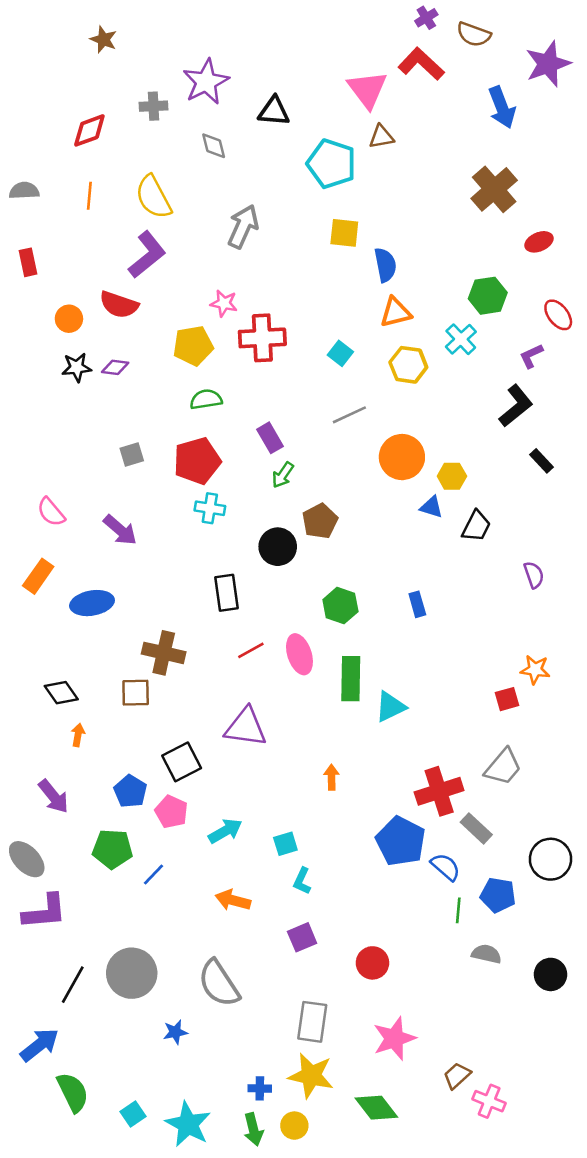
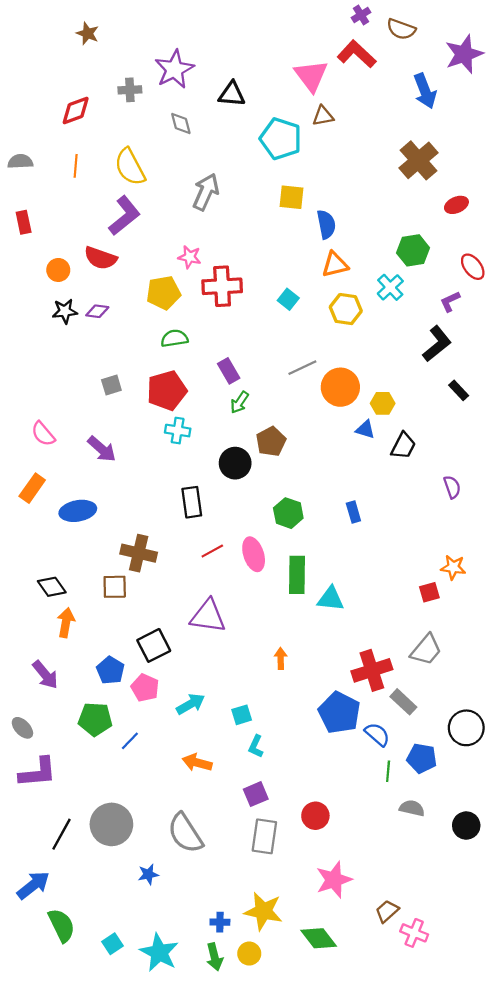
gray line: (349, 415) -> (302, 368), moved
cyan triangle: (390, 707) -> (331, 599), turned 32
orange arrow: (78, 735) -> (66, 623), size x1.5
gray ellipse: (27, 859) -> (22, 728), size x0.7
gray rectangle: (312, 1022) -> (264, 836), moved

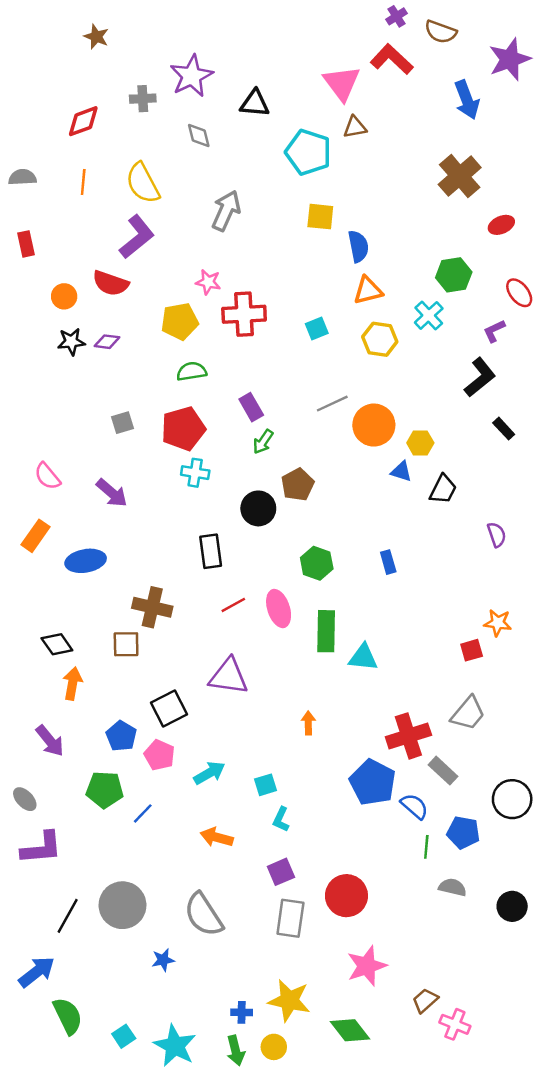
cyan square: (288, 299) -> (317, 329), turned 30
red circle: (315, 816) -> (346, 896), size x1.4

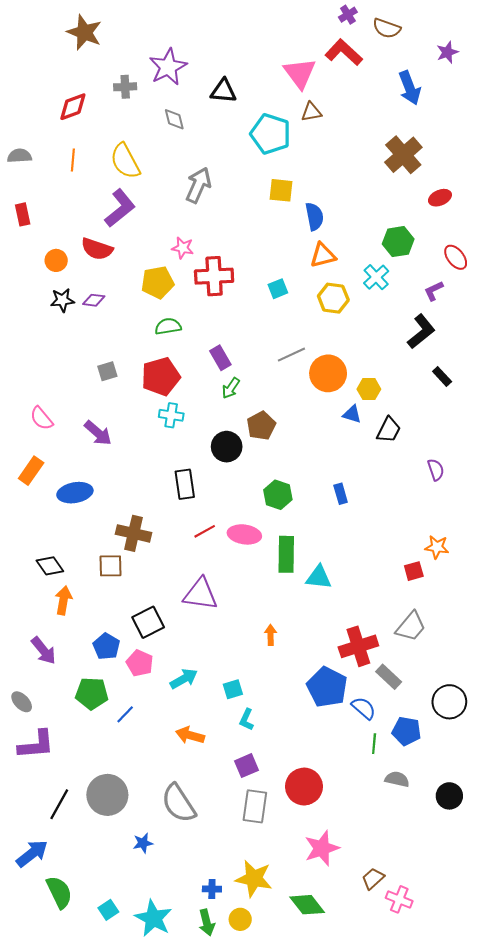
brown star: (96, 37) -> (84, 32), size x1.6
purple star: (510, 59) -> (447, 52), size x0.6
pink ellipse: (279, 609) -> (244, 534), turned -64

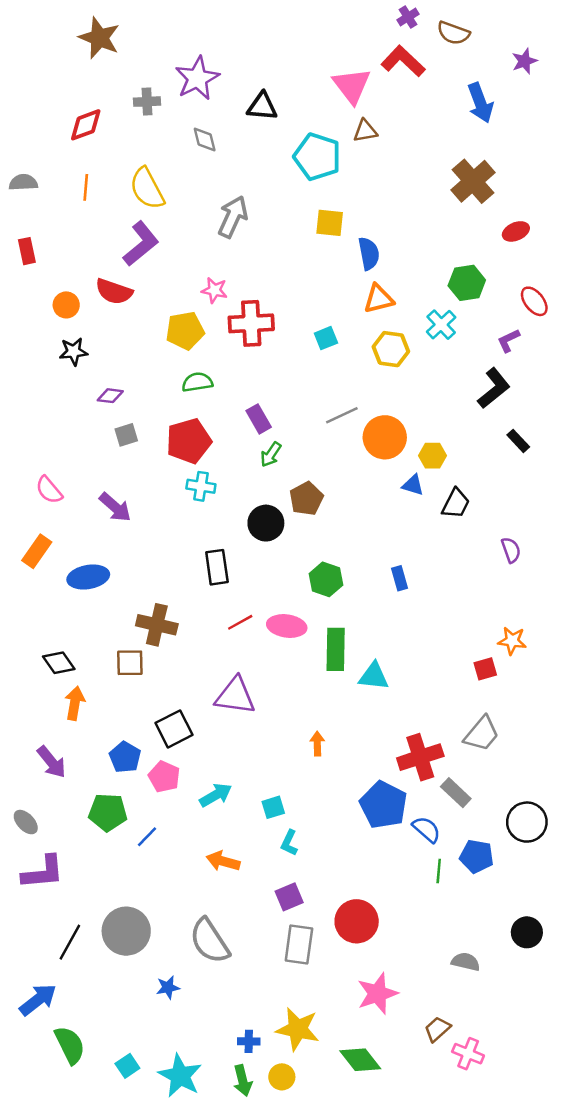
purple diamond: (94, 300) -> (110, 396), moved
gray semicircle: (397, 779) -> (466, 962), moved

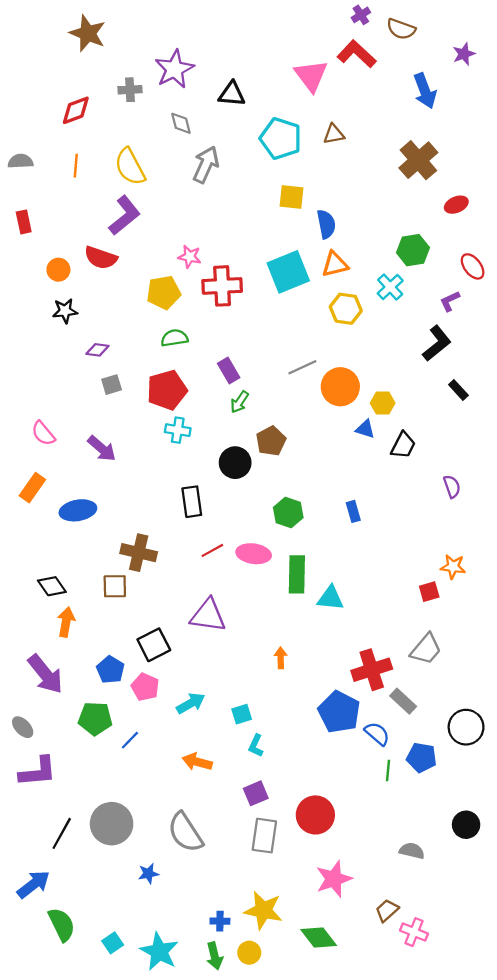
brown triangle: (365, 131) -> (334, 134), moved
gray arrow: (233, 217) -> (206, 165), moved
cyan square: (326, 338) -> (288, 272), moved, size x2.0
purple arrow: (51, 762) -> (45, 674), size x1.4

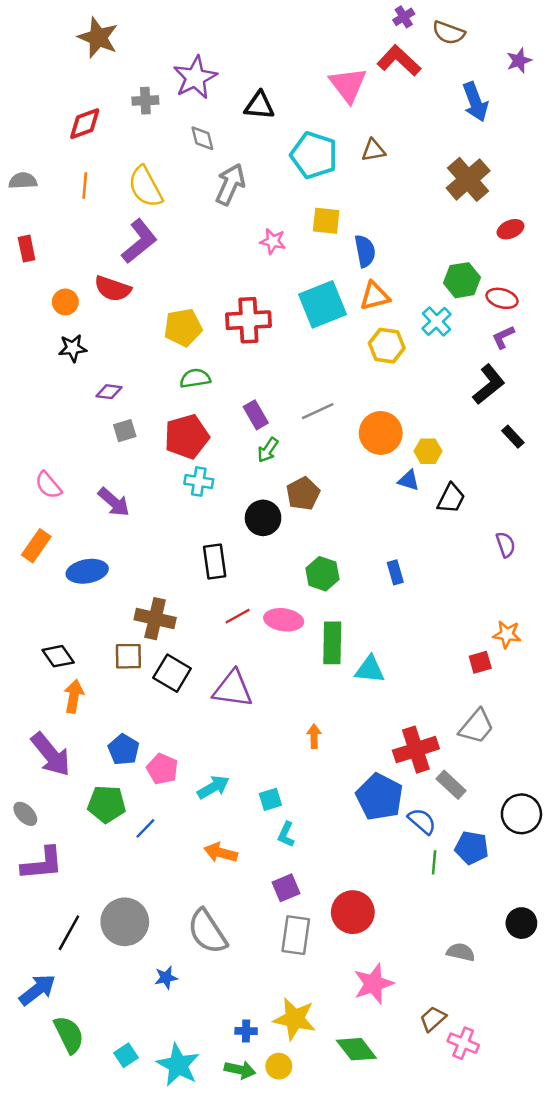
pink star: (190, 257) -> (273, 241), moved
red ellipse: (473, 266) -> (502, 298), moved, turned -36
gray line: (302, 367) -> (318, 411), moved
black square: (154, 645) -> (172, 673), moved, turned -32
green arrow: (215, 956) -> (240, 1070), turned -64

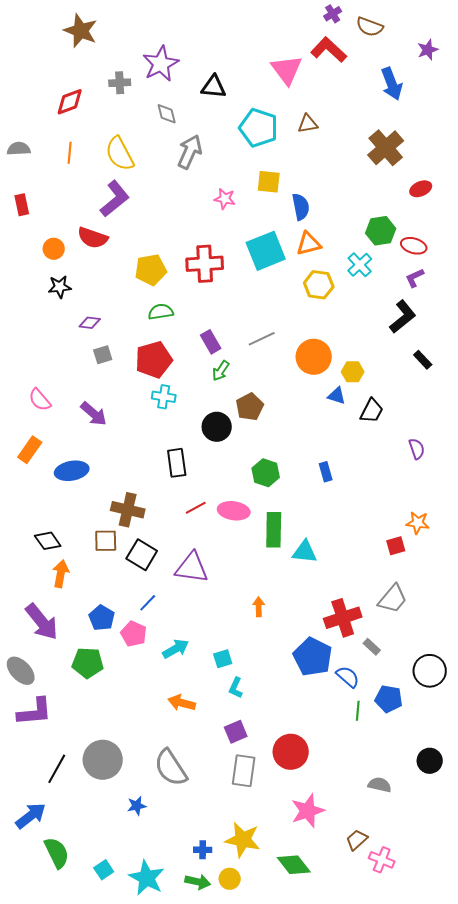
gray rectangle: (451, 785) -> (372, 647), size x0.7
gray ellipse: (25, 814) -> (21, 671), size x1.4
blue line: (145, 828) -> (148, 603), moved

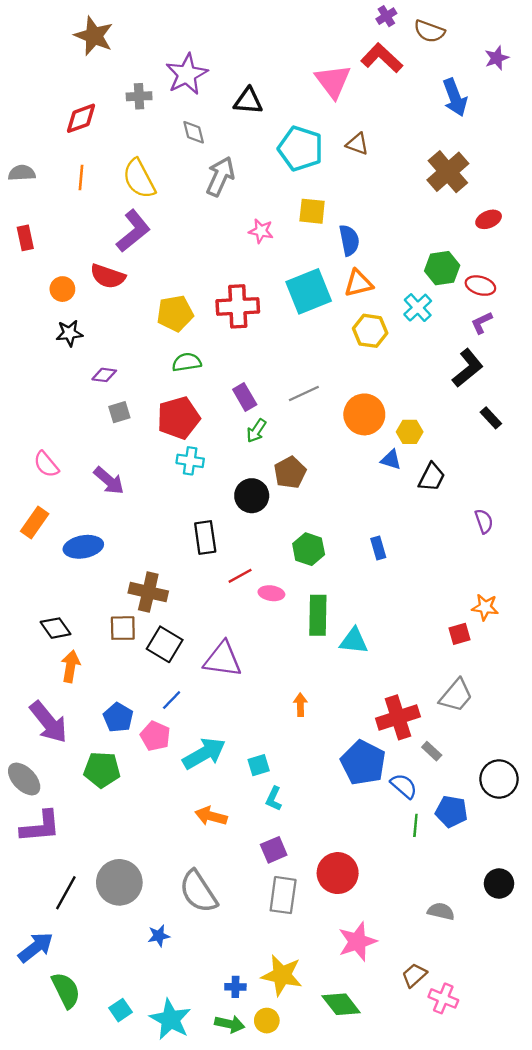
brown triangle: (308, 124) -> (357, 144), turned 30
red line: (196, 508) -> (240, 576), moved
pink ellipse: (234, 511) -> (271, 593), size x0.7
cyan arrow: (176, 649) -> (204, 753), size x1.4

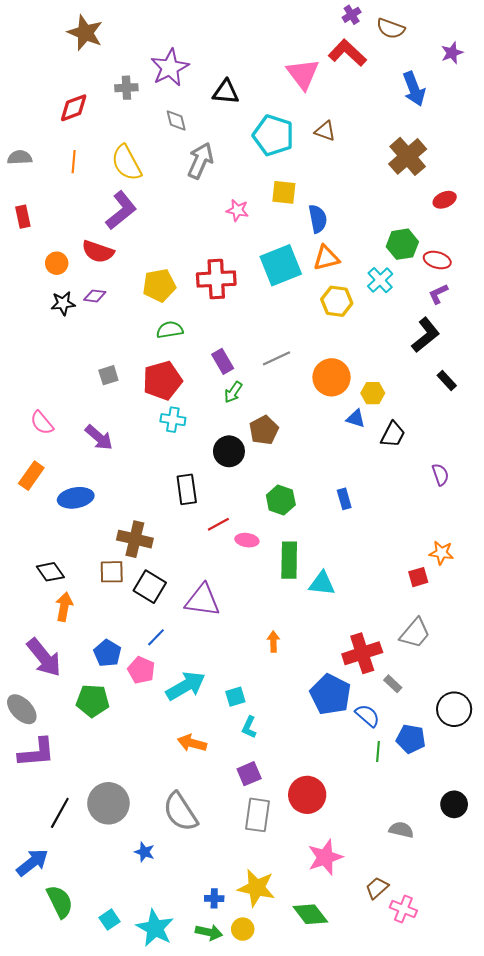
purple diamond: (104, 375) -> (95, 296), moved
blue star: (159, 936) -> (144, 852), turned 30

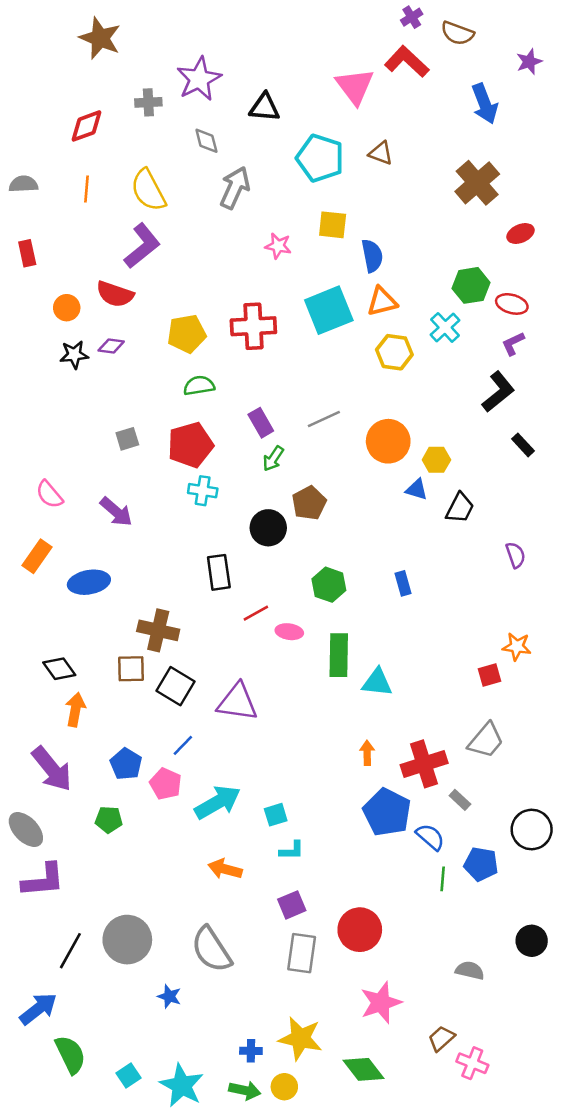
orange arrow: (273, 642) -> (367, 753), moved
green pentagon: (93, 701) -> (109, 820), size x0.7
cyan L-shape: (249, 727) -> (292, 851), turned -115

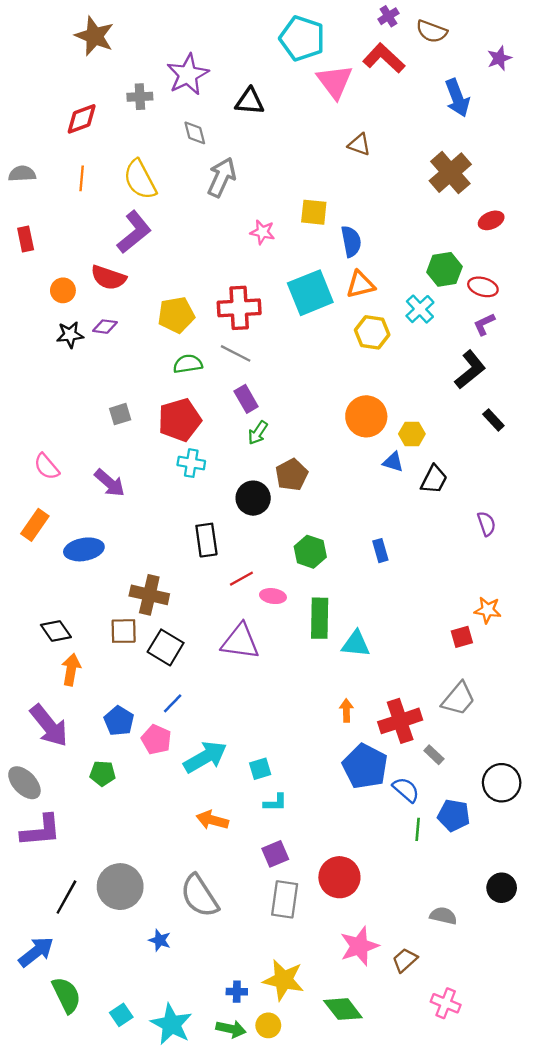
cyan pentagon: (320, 158) -> (302, 38), moved
gray line: (324, 419) -> (236, 353), moved, turned 52
purple triangle: (237, 702) -> (240, 642), moved
brown trapezoid: (441, 1038) -> (405, 960), moved

